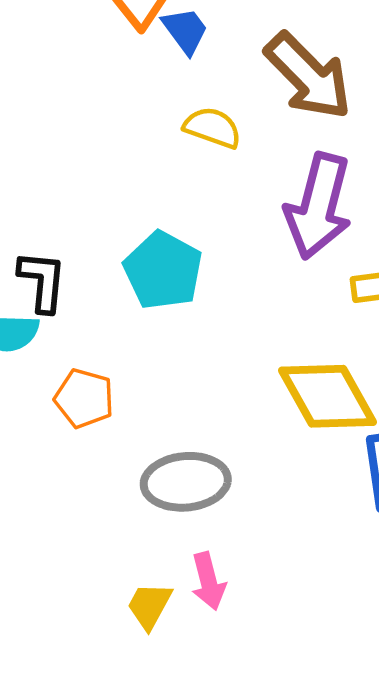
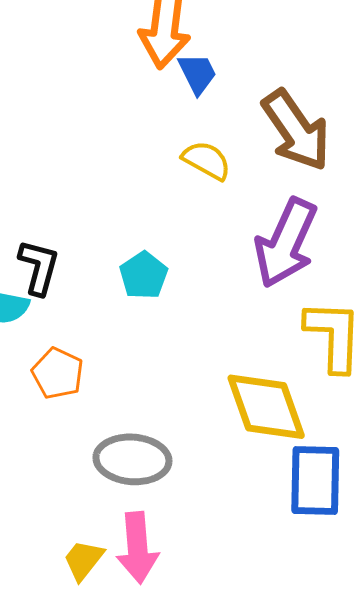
cyan pentagon: (163, 270) -> (144, 275), size x0.7
pink arrow: (208, 581) -> (137, 548), size x1.4

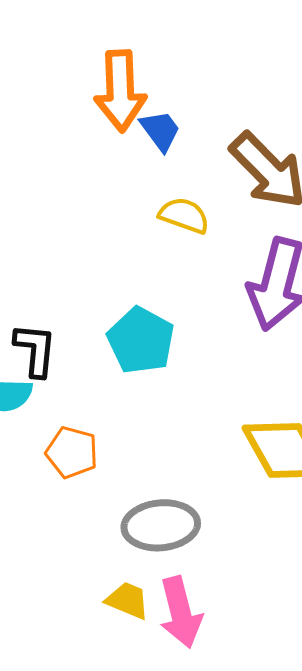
cyan pentagon: (144, 275) -> (141, 340), size x1.4
yellow trapezoid: (83, 560) -> (128, 600), moved, turned 84

